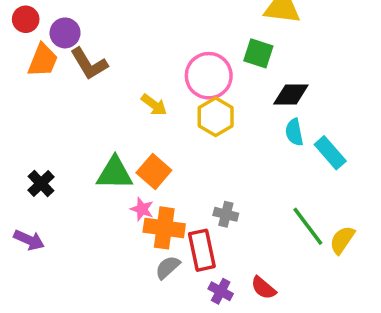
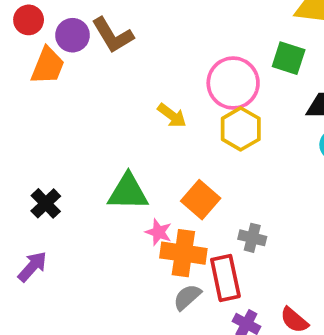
brown L-shape: (89, 64) -> (113, 35), moved
orange square: (154, 172) -> (201, 200), moved
purple arrow: (29, 240) -> (32, 267), turned -72

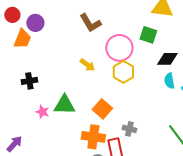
brown L-shape: (113, 35) -> (90, 23), moved
black cross: (46, 203) -> (29, 81), moved, turned 35
pink star: (159, 232) -> (42, 112), moved

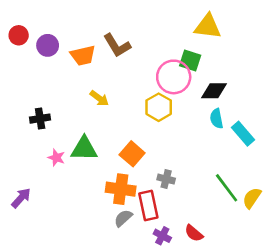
orange trapezoid: (22, 39) -> (83, 55), moved, turned 55
pink circle: (119, 48) -> (174, 77), moved
yellow arrow: (87, 65) -> (99, 98), moved

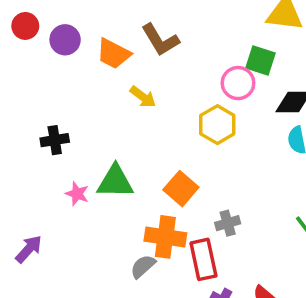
orange trapezoid: (83, 55) -> (113, 54), turned 40
pink circle: (174, 77) -> (238, 83), size x0.7
yellow arrow: (99, 98) -> (143, 97), moved
gray cross: (166, 179) -> (228, 223), turned -30
gray semicircle: (123, 218) -> (143, 266), moved

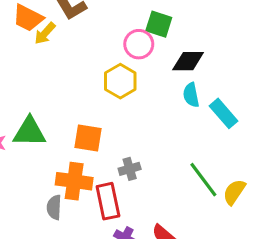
yellow arrow: (143, 97) -> (45, 33), moved, turned 95
orange square: (181, 189) -> (88, 138), turned -32
gray semicircle: (143, 266) -> (54, 207), turned -45

